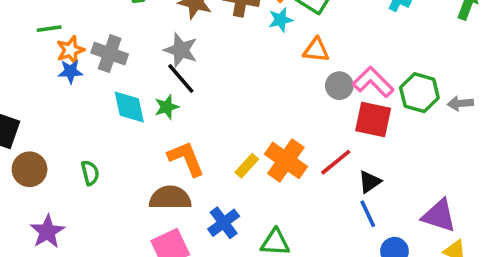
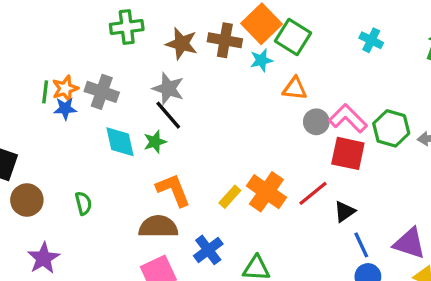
green line: (49, 29) -> (45, 92), moved, turned -75
blue line: (368, 214) -> (361, 245), moved

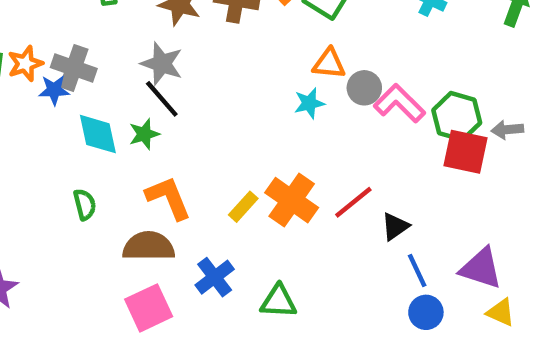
cyan star: (261, 60) -> (309, 103), moved
blue star: (65, 108) -> (54, 90), moved
gray circle: (316, 122) -> (364, 88), moved
red square: (348, 153) -> (466, 152), moved
green semicircle: (83, 203) -> (85, 204), moved

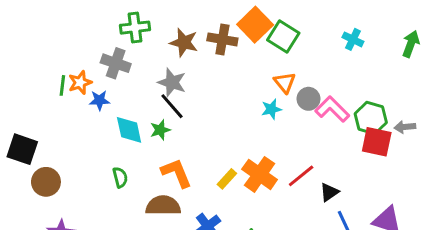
orange triangle: (329, 64) -> (285, 82), turned 45
gray cross: (74, 68) -> (116, 63), moved

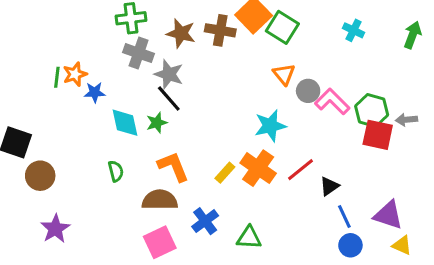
gray cross: (116, 63) -> (139, 53), moved
cyan star: (271, 109) -> (270, 126), moved, size x1.5

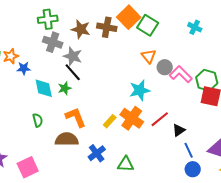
pink square: (160, 242) -> (28, 167), moved

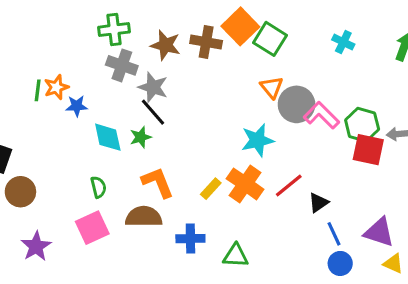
gray circle: (165, 67) -> (297, 104), size x1.5
blue cross: (97, 153) -> (190, 239), turned 36
pink square: (28, 167) -> (92, 228), moved

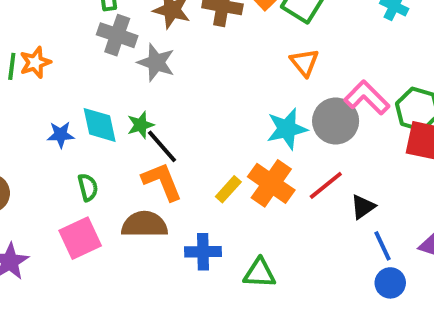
gray circle: (297, 104) -> (336, 121), moved
blue star: (77, 106) -> (61, 135), moved
black line: (153, 112) -> (162, 146), moved

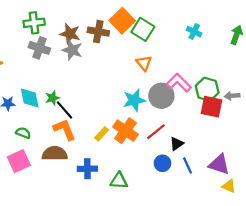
gray star: (156, 62) -> (72, 50), moved
green semicircle: (88, 187) -> (23, 133), turned -56
blue circle: (390, 283) -> (162, 163), moved

